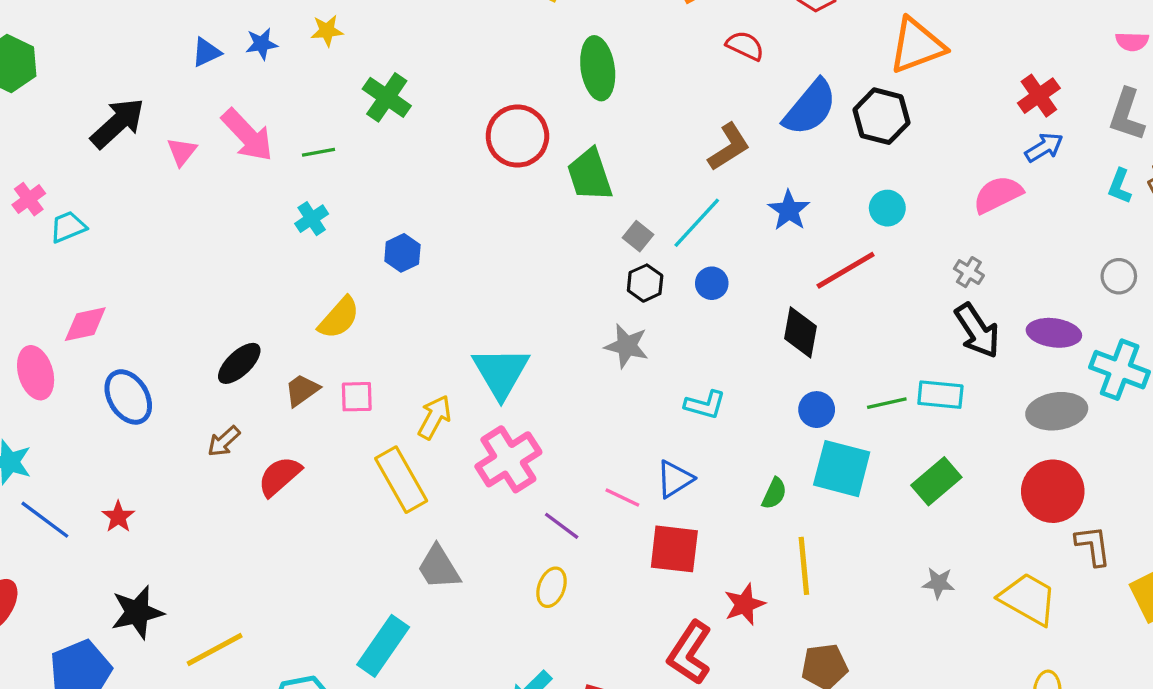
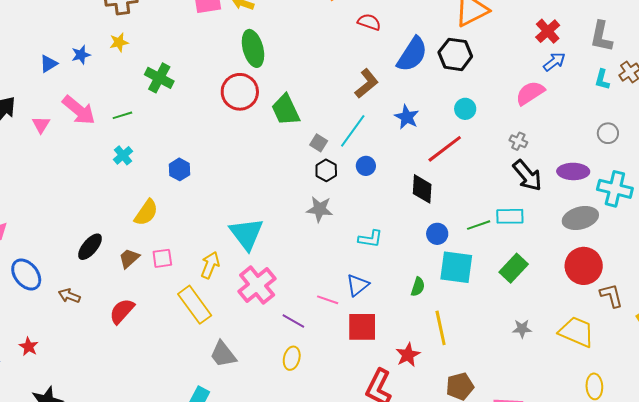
green ellipse: (598, 68) -> (253, 48), moved
brown arrow: (224, 441) -> (69, 296), moved, turned 70

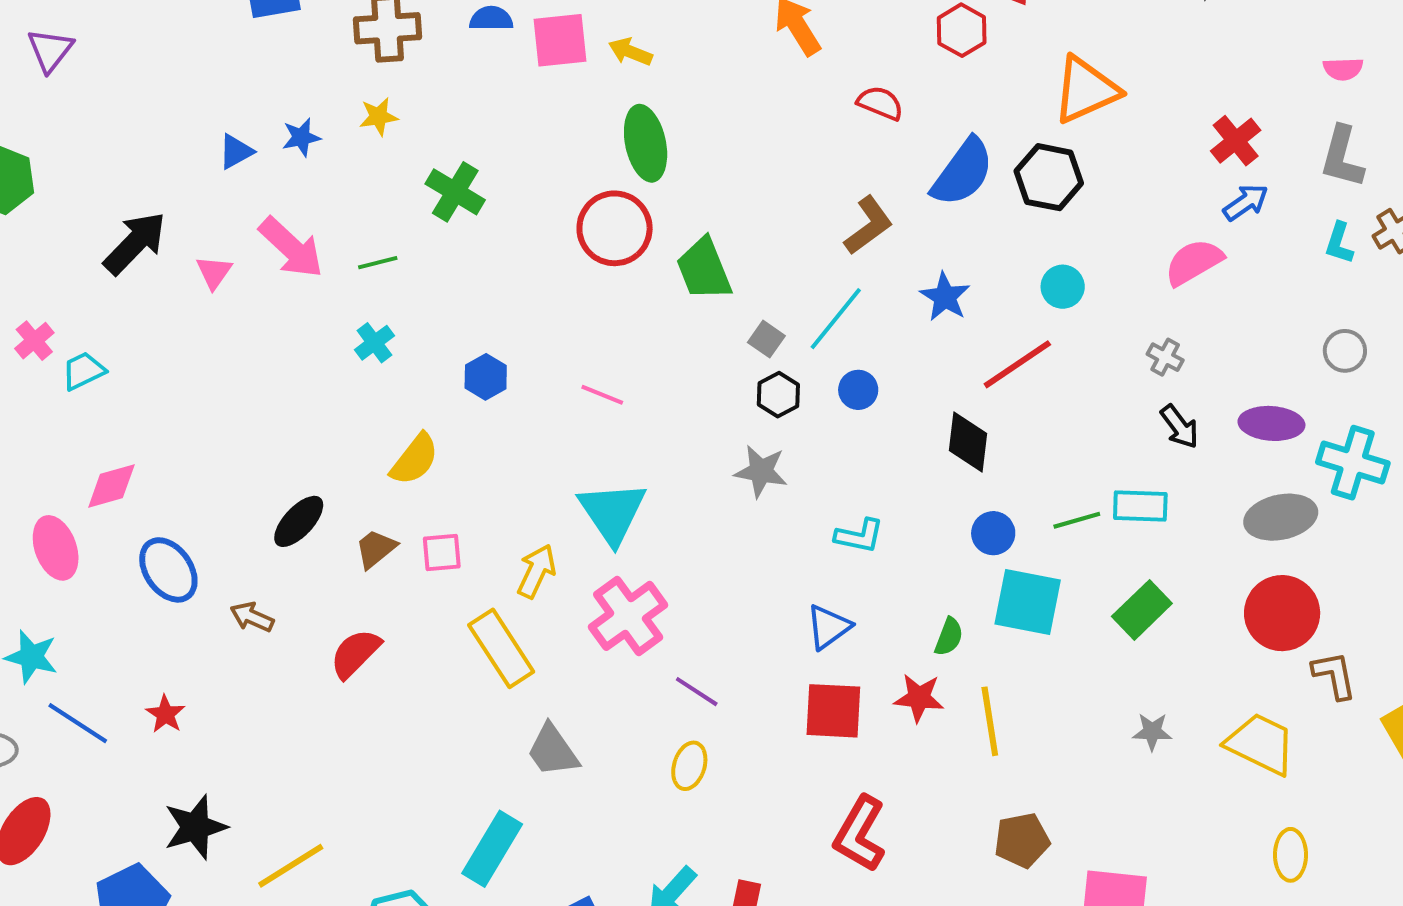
black arrow: (527, 176) -> (1180, 427), size x0.7
pink line: (328, 300) -> (602, 395), moved
red star: (408, 355) -> (919, 698), moved, turned 30

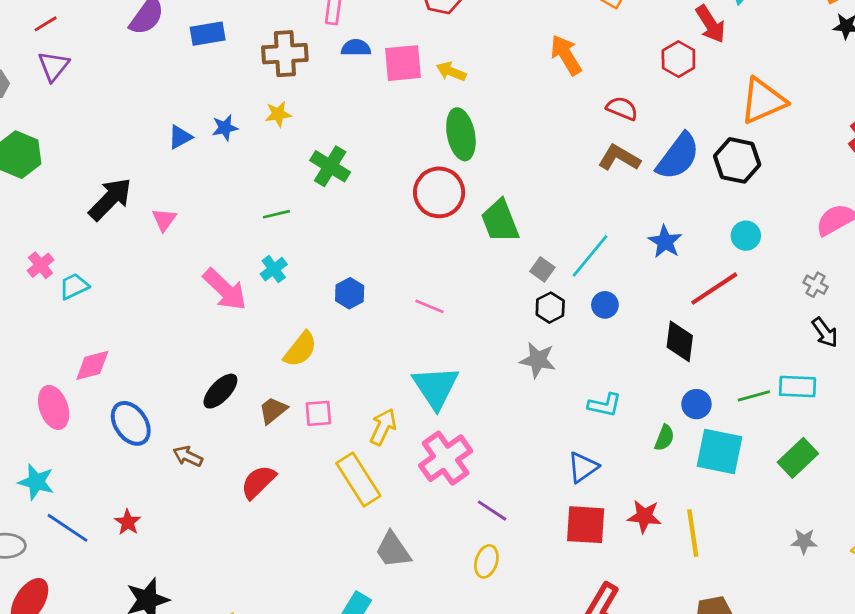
brown L-shape: (868, 225) -> (619, 158), moved, turned -114
pink arrow: (291, 248) -> (225, 289), moved
green semicircle: (949, 637) -> (664, 438), moved

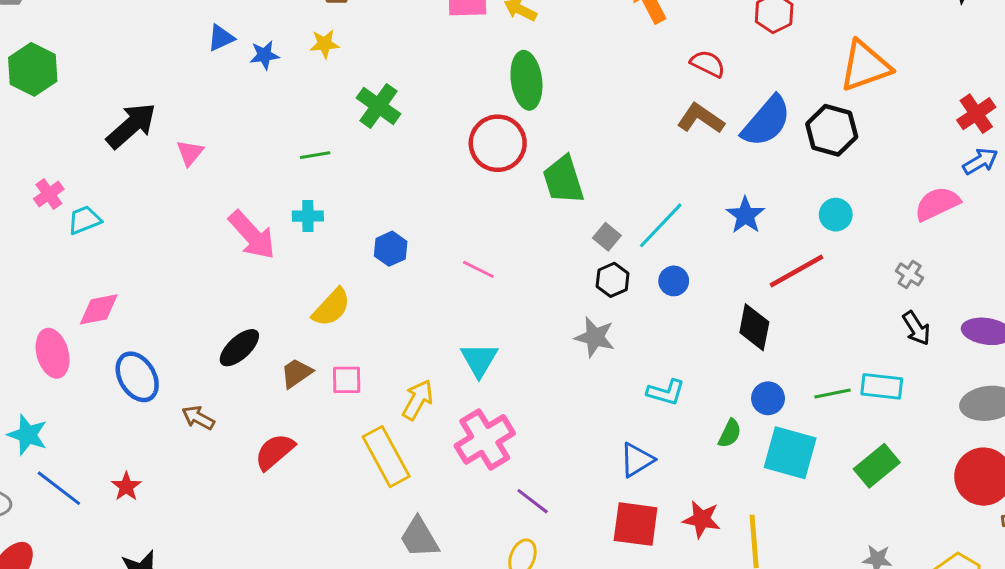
blue triangle: (180, 137) -> (221, 38), moved
cyan cross: (274, 269) -> (308, 216), turned 32
cyan triangle: (436, 387) -> (479, 360), size x0.7

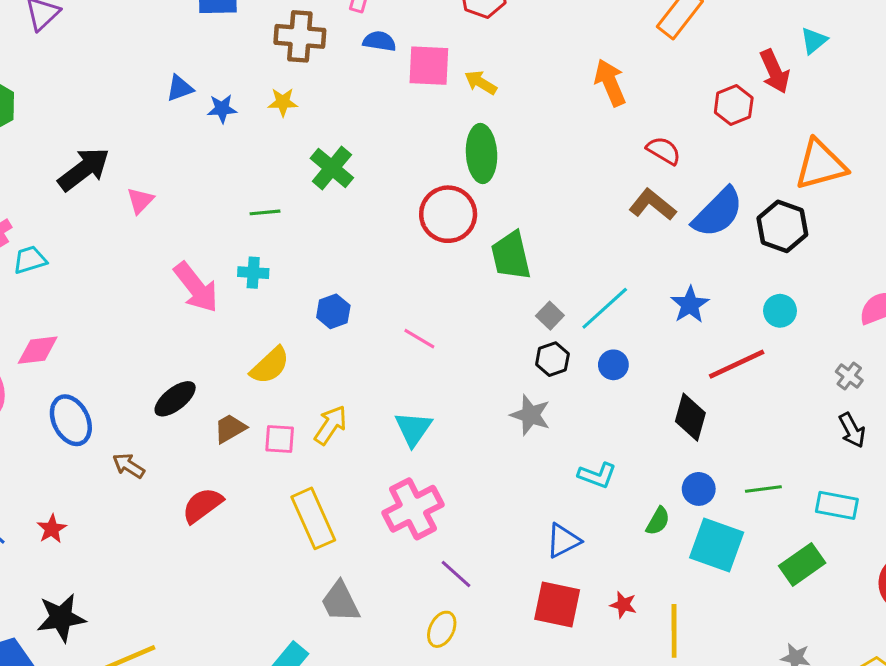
cyan rectangle: (882, 386) -> (837, 505), moved
yellow arrow: (418, 400) -> (331, 425), moved
red star: (702, 519) -> (623, 605), size x0.7

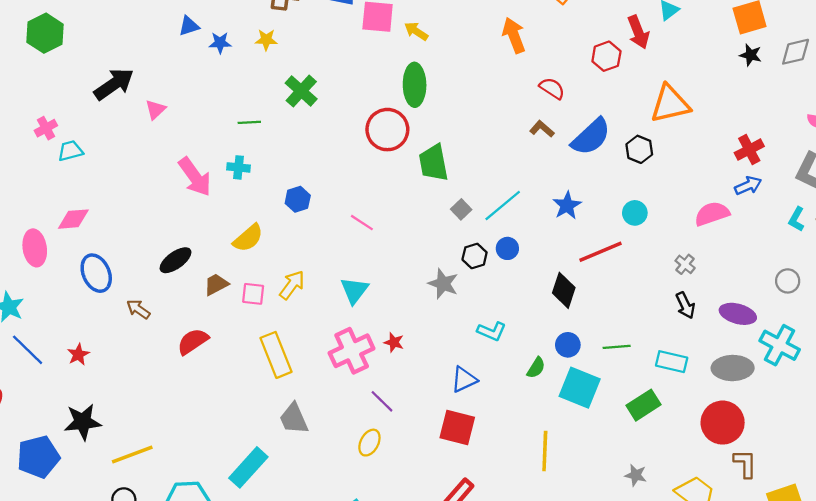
brown L-shape: (653, 205) -> (542, 129), size x0.7
black hexagon: (782, 226) -> (639, 149), size x0.7
black hexagon: (552, 359) -> (475, 256), moved
red star: (623, 605) -> (394, 342), moved

